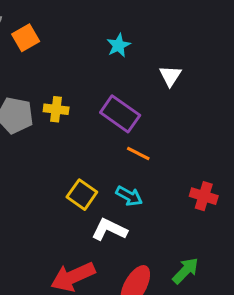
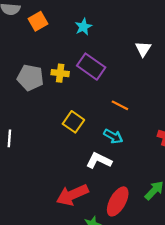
cyan star: (118, 45) -> (83, 27), moved
purple rectangle: (120, 114) -> (91, 67), moved
yellow square: (82, 195) -> (73, 122), moved

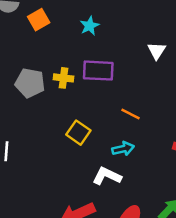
purple rectangle: (91, 67) -> (98, 71), turned -32
cyan arrow: (113, 136) -> (123, 149), turned -42

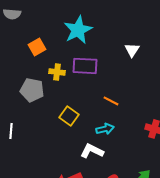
orange square: (39, 20) -> (37, 47), moved
cyan star: (90, 26) -> (78, 30), size x1.8
gray pentagon: (30, 83) -> (32, 90), moved

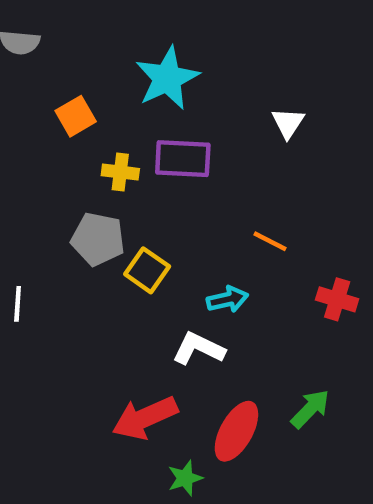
gray pentagon: (32, 90) -> (98, 239), moved
orange line: (111, 101) -> (270, 241), moved

